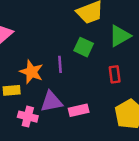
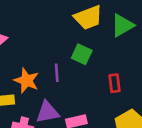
green triangle: (120, 36) -> (122, 25), moved

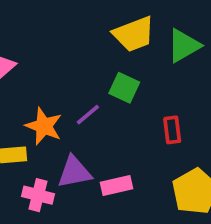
purple line: (57, 73) -> (88, 115), turned 54

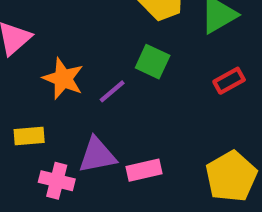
orange star: (44, 126) -> (63, 79), moved
red rectangle: (172, 130) -> (229, 81), moved, turned 68

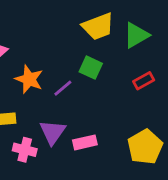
purple triangle: (97, 155) -> (53, 132), turned -44

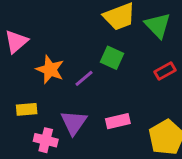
green triangle: (136, 35) -> (158, 25), turned -44
pink rectangle: (85, 142) -> (118, 121), moved

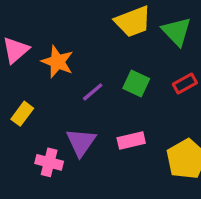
green square: (112, 58) -> (136, 84), moved
orange star: (50, 70) -> (57, 62), moved
yellow rectangle: (27, 109) -> (22, 114), moved, turned -48

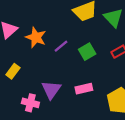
green square: (136, 84) -> (87, 52), turned 35
purple line: (93, 92) -> (61, 46), moved

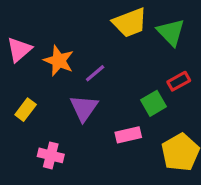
green square: (87, 52) -> (153, 103), moved
purple triangle: (51, 90) -> (84, 108), moved

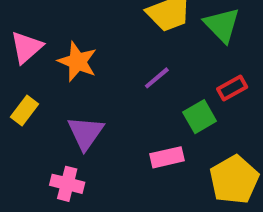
purple line: (95, 73) -> (157, 78), moved
purple triangle: (84, 108) -> (86, 133), moved
yellow rectangle: (26, 110) -> (24, 110), moved

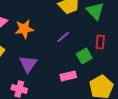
orange star: (77, 62) -> (24, 29), turned -30
red rectangle: (232, 88) -> (100, 42), turned -56

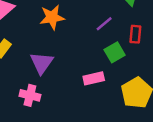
orange star: (24, 29) -> (52, 17), moved
purple line: (63, 37) -> (104, 24), moved

